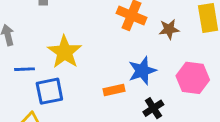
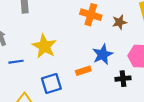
blue square: (49, 91) -> (51, 84), moved
black cross: (153, 108) -> (123, 79), moved, turned 32

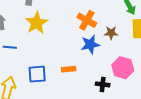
yellow star: (44, 46) -> (37, 23), moved
blue star: (103, 54) -> (90, 44), moved

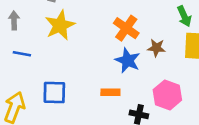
blue star: (90, 44) -> (128, 60), turned 30
orange rectangle: (69, 69) -> (110, 92), moved

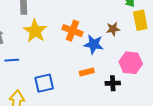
orange cross: (126, 28) -> (73, 31), moved

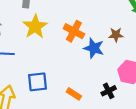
orange rectangle: (87, 72) -> (74, 94), moved, turned 40
black cross: (113, 83) -> (109, 91), turned -32

